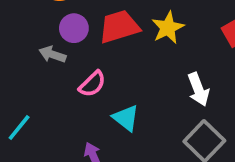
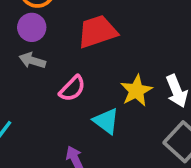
purple circle: (74, 28) -> (32, 27), moved
yellow star: (168, 28) -> (136, 91), moved

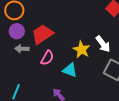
red trapezoid: (97, 32) -> (42, 34), moved

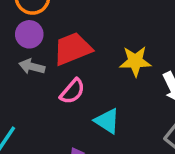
yellow star: (81, 50) -> (135, 61), moved, turned 30

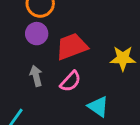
gray arrow: (32, 67) -> (36, 76), moved, turned 60

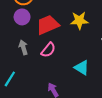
yellow star: (123, 58) -> (79, 20), moved
cyan triangle: (98, 107) -> (82, 68), moved

